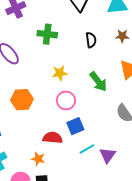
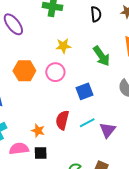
pink circle: (66, 100) -> (55, 72), moved
blue square: (75, 126) -> (85, 91), moved
red semicircle: (53, 138) -> (62, 120), moved, turned -84

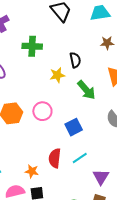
black semicircle: (96, 14) -> (75, 60), moved
yellow star: (63, 46) -> (57, 75), moved
purple triangle: (107, 130) -> (101, 177), moved

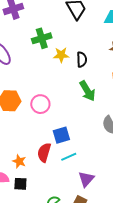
green cross: (32, 46) -> (42, 38), turned -30
yellow star: (57, 75) -> (61, 55), moved
blue square: (74, 127) -> (61, 135), moved

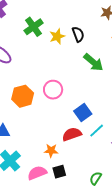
red semicircle: (44, 152) -> (72, 134), turned 72

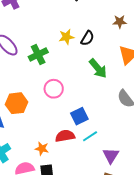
green cross: (34, 27) -> (38, 55), moved
black semicircle: (78, 34) -> (87, 38), turned 42
orange hexagon: (23, 96) -> (16, 103), moved

